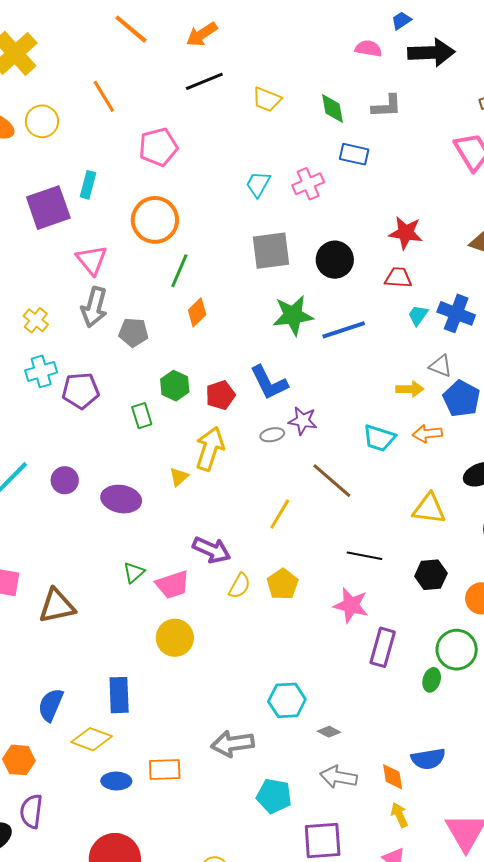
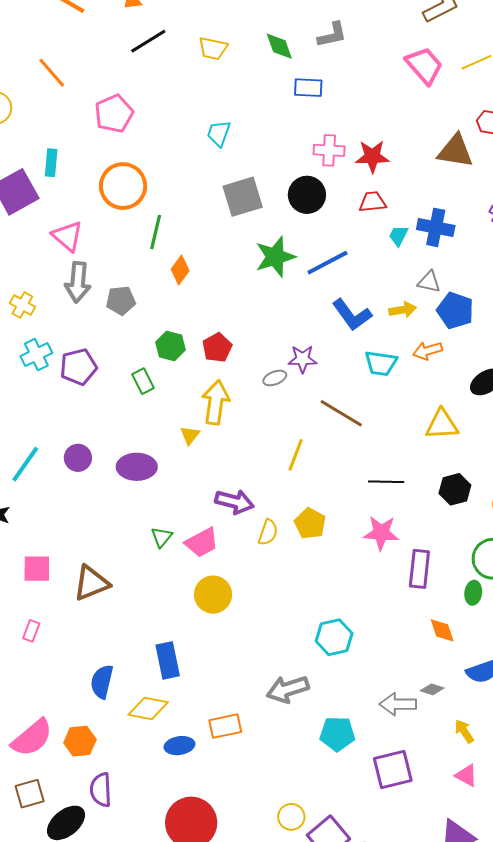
pink cross: (308, 184) -> (329, 150), moved, turned 36
blue L-shape: (269, 383) -> (352, 315), moved
gray diamond: (329, 732) -> (432, 689), moved
orange diamond: (393, 777) -> (442, 630), moved

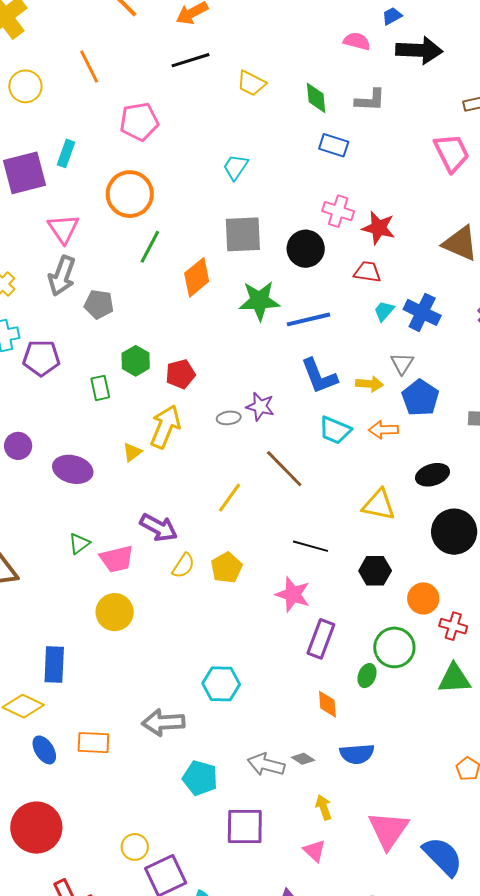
orange diamond: (180, 270) -> (197, 277), moved, size x1.4
gray triangle: (429, 282) -> (402, 363), turned 35
blue ellipse: (179, 746) -> (44, 750), turned 52

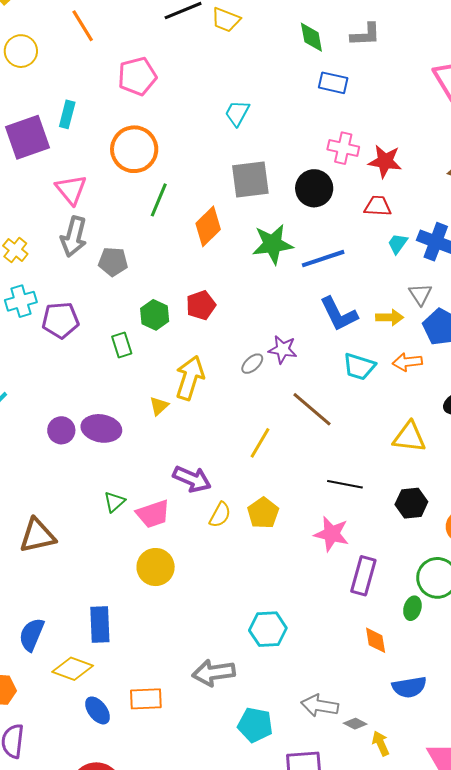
yellow trapezoid: (251, 83) -> (226, 20), moved
red pentagon: (180, 374) -> (201, 305), moved
gray ellipse: (229, 418) -> (252, 364), turned -30
purple circle: (18, 446) -> (61, 430), moved
gray diamond: (303, 759) -> (355, 724), moved

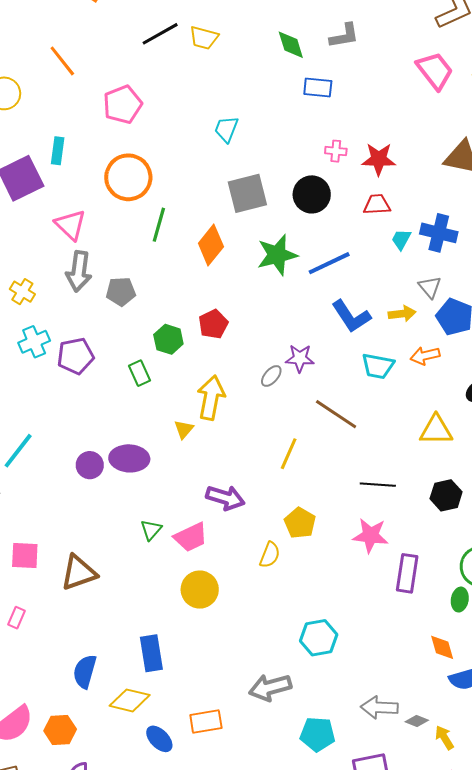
pink cross: (343, 148) -> (336, 151), size x0.7
yellow semicircle: (220, 515) -> (270, 555), moved
orange diamond: (376, 640) -> (442, 647), moved

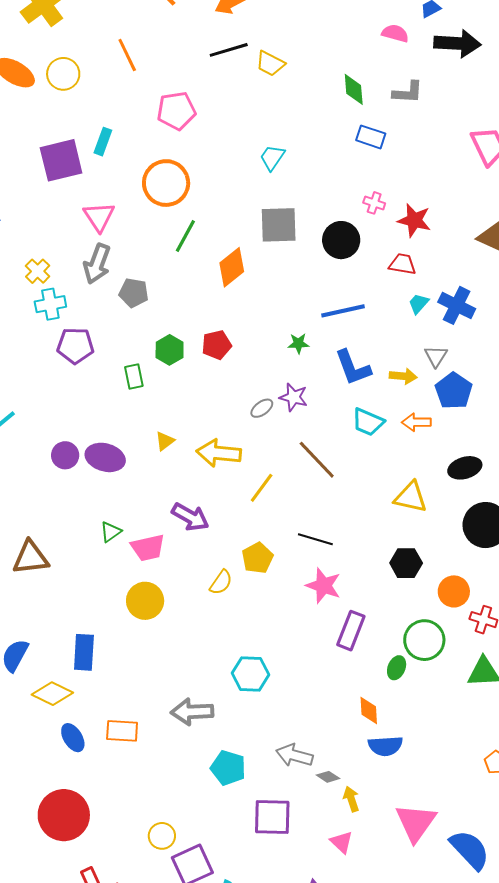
green star: (277, 255) -> (298, 343), moved, size x0.5
cyan cross: (34, 342) -> (50, 304), moved
yellow arrow: (211, 398) -> (219, 453), moved, turned -108
black line: (378, 485) -> (315, 539), moved

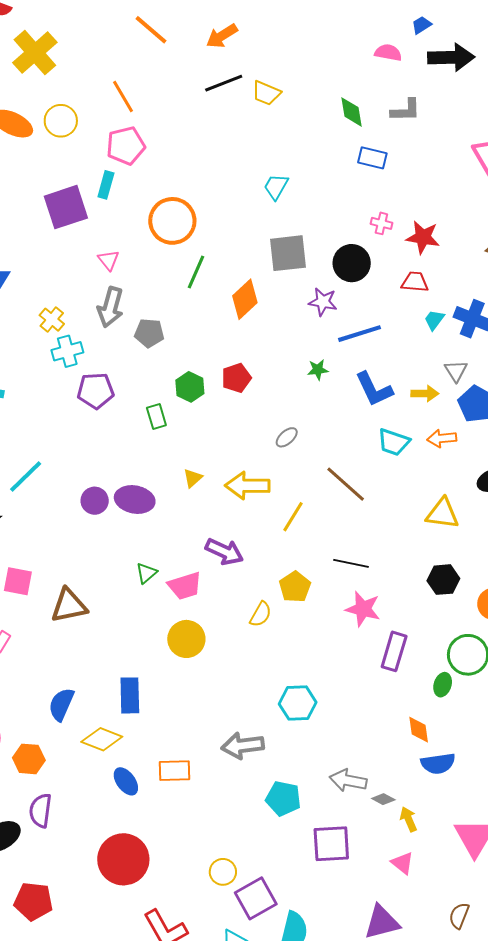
pink pentagon: (176, 111) -> (126, 146), moved
pink triangle: (99, 217) -> (109, 260), size x0.7
purple star: (294, 397) -> (323, 302), moved

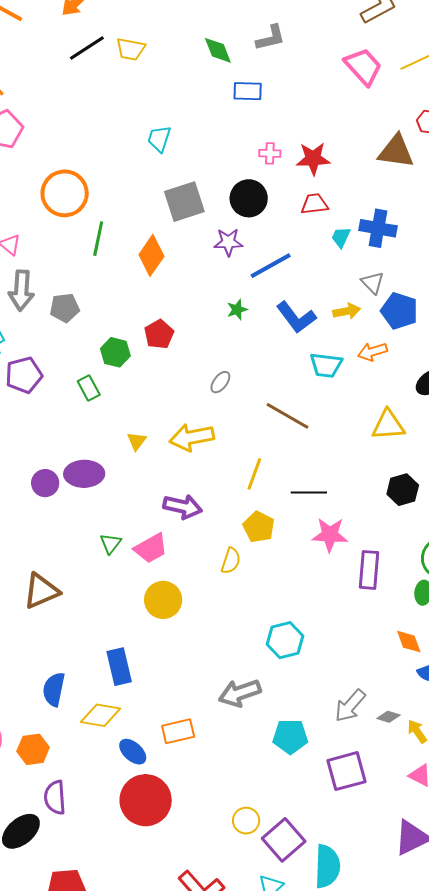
yellow line: (293, 517) -> (254, 474), moved
gray arrow: (348, 780) -> (350, 706), turned -48
red circle: (123, 859) -> (146, 800), moved

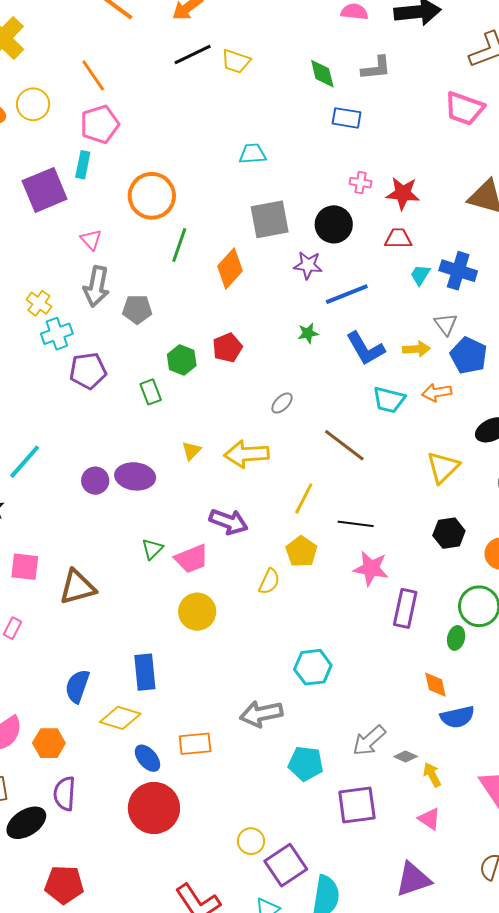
pink trapezoid: (363, 67) -> (464, 108), turned 144
cyan trapezoid: (159, 139) -> (253, 154), turned 60
yellow triangle: (388, 425) -> (443, 467), turned -48

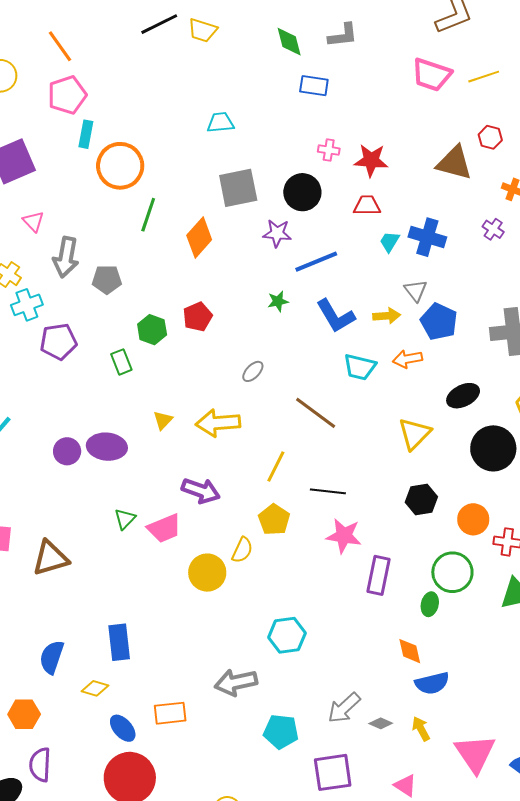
cyan rectangle: (83, 165) -> (86, 134), moved
pink triangle: (91, 240) -> (33, 221), moved
yellow circle: (197, 612) -> (207, 573), moved
yellow diamond: (120, 718) -> (95, 688), size x0.7
yellow arrow: (432, 775) -> (421, 729), moved

